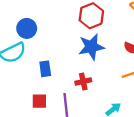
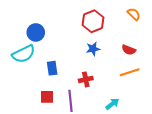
blue star: (91, 47) -> (93, 49), size x0.6

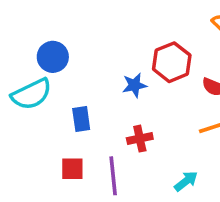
red hexagon: (93, 21) -> (172, 62), moved
blue star: (93, 49) -> (134, 85), moved

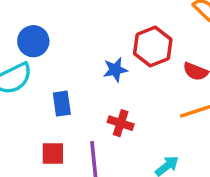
red cross: (140, 139) -> (121, 123), turned 30

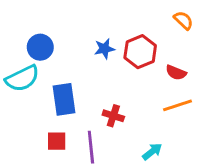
blue star: (115, 70) -> (104, 49), moved
blue rectangle: (62, 104) -> (64, 99), size x1.5

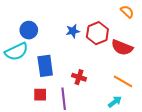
red semicircle: (176, 73) -> (122, 47), size x1.5
orange line: (177, 105) -> (123, 81), moved, turned 48
cyan arrow: (152, 152) -> (115, 102), moved

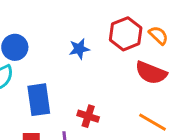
orange semicircle: (127, 12) -> (158, 35), moved
red hexagon: (97, 33) -> (126, 34), moved

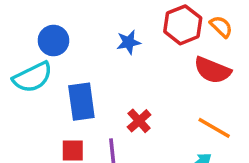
red cross: (88, 116) -> (139, 121), turned 30

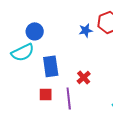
blue star: (129, 42) -> (86, 30), moved

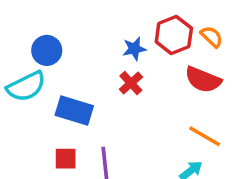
blue rectangle: (51, 66) -> (74, 111), turned -65
red cross: (84, 77) -> (131, 83), moved

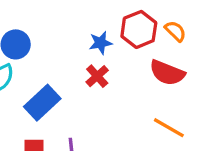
blue rectangle: (74, 111) -> (42, 103), turned -60

